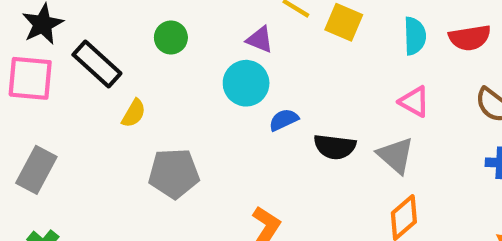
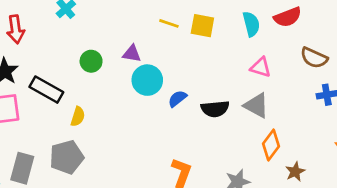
purple triangle: (260, 40) -> (132, 54), moved
gray pentagon: (174, 173) -> (67, 157), moved

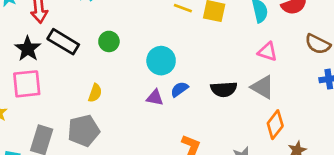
purple triangle: (132, 54) -> (155, 98), moved
black rectangle: (46, 90) -> (63, 42), moved
blue semicircle: (177, 99) -> (179, 89), moved

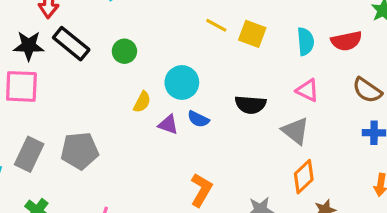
black star: (28, 49) -> (29, 46), turned 30
blue semicircle: (179, 89) -> (198, 119), turned -126
black semicircle: (224, 89) -> (250, 105), moved
yellow semicircle: (95, 93) -> (142, 102), moved

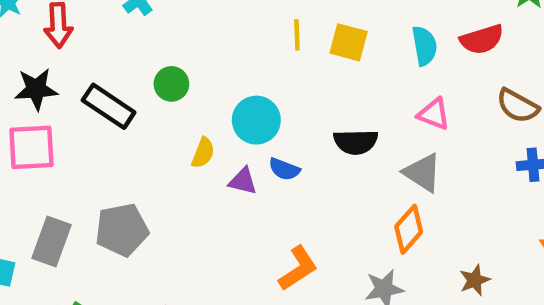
yellow line: (216, 25) -> (297, 35), turned 65
black rectangle: (71, 44) -> (109, 106), moved
orange diamond: (304, 177) -> (409, 229), moved
orange L-shape: (201, 190) -> (298, 268), turned 32

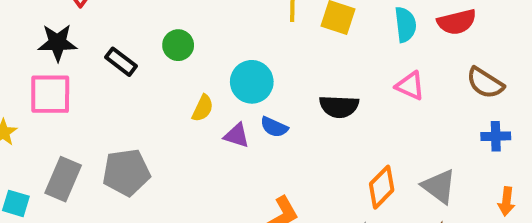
black rectangle: (109, 106) -> (121, 62), size x0.7
gray triangle: (422, 173) -> (439, 186), moved

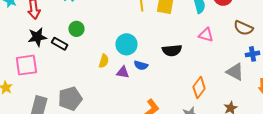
black star: (57, 43) -> (37, 37), moved
green circle: (178, 45) -> (76, 29), moved
gray triangle: (439, 186) -> (235, 72), moved

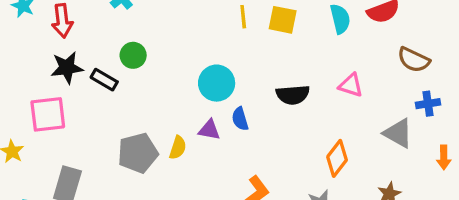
pink triangle: (206, 35) -> (351, 85), moved
yellow semicircle: (104, 61) -> (178, 148), moved
blue semicircle: (141, 65) -> (240, 119), turned 56
gray pentagon: (70, 99) -> (138, 153), moved

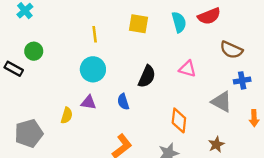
yellow line: (243, 17) -> (95, 34), moved
black semicircle: (293, 95) -> (147, 76), turned -60
blue semicircle: (240, 119) -> (123, 102), moved
gray pentagon: (138, 153) -> (29, 133), moved
orange diamond: (337, 158) -> (179, 120), turned -30

